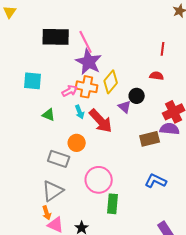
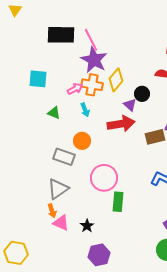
red arrow: (101, 121) -> (121, 124), moved, turned -56

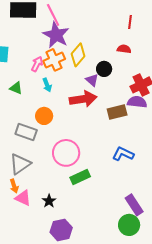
orange cross: (92, 85) -> (54, 60), turned -35
pink arrow: (75, 89) -> (37, 64), turned -35
green rectangle: (118, 202) -> (80, 177), turned 60

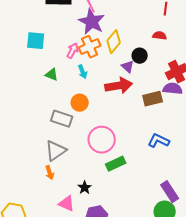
pink triangle: (23, 198) -> (67, 204), moved

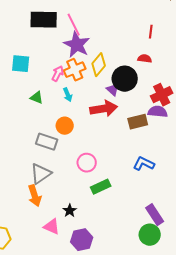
black circle: (140, 56) -> (125, 79), size x1.6
pink circle: (102, 140) -> (87, 163), size x0.7
orange arrow: (50, 173) -> (35, 196), size x1.5

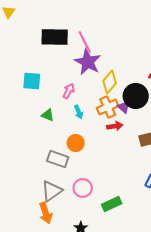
orange cross: (75, 70) -> (108, 107), moved
red arrow: (104, 109) -> (115, 126), size x0.6
pink circle: (87, 163) -> (83, 188), moved

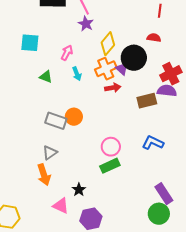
purple star: (88, 62) -> (86, 24), size x0.6
orange circle: (76, 143) -> (74, 117), moved
pink circle: (83, 188) -> (111, 147), moved
gray triangle: (52, 191) -> (50, 153), size x0.7

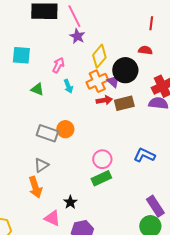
brown rectangle: (147, 101) -> (124, 103), moved

